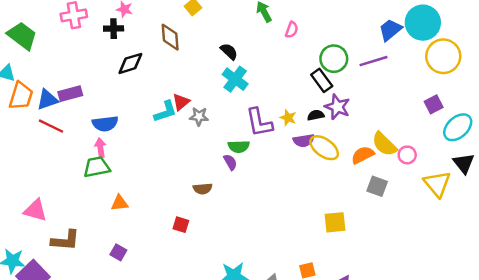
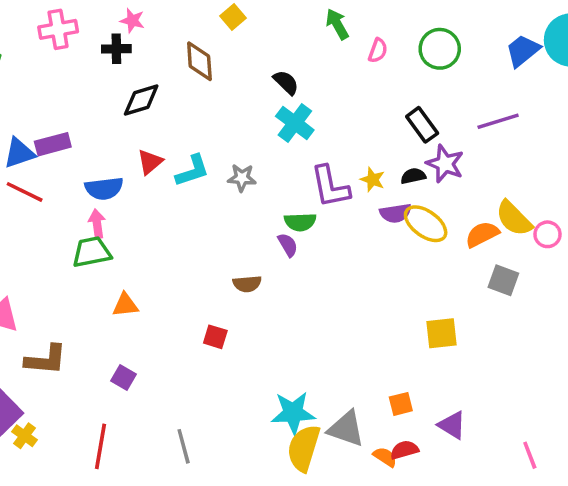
green circle: (334, 59) -> (440, 49), moved
purple line: (373, 61) -> (498, 121), moved
red triangle: (181, 102) -> (150, 162), moved

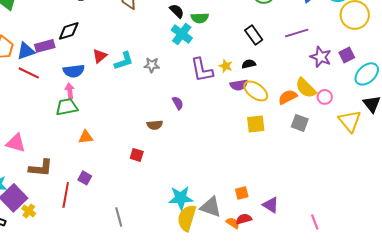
black diamond: (141, 100) -> (69, 31), moved
purple star: (445, 164) -> (321, 57), moved
green semicircle: (300, 222) -> (200, 18), moved
yellow square: (441, 333) -> (256, 124), moved
red line: (101, 446) -> (66, 195), moved

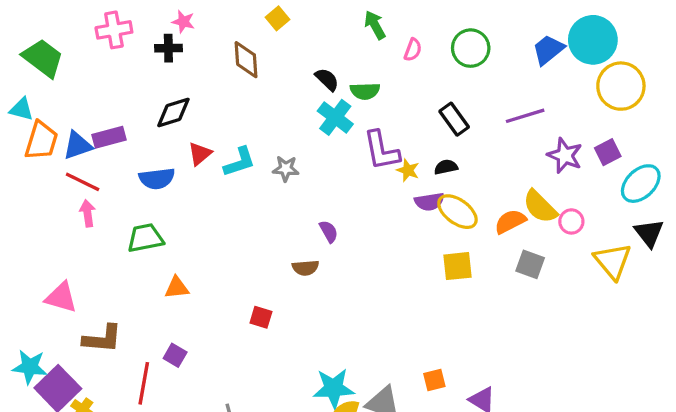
black diamond: (69, 31) -> (173, 112), moved
purple L-shape: (202, 70) -> (381, 150), moved
pink arrow: (70, 91) -> (88, 213), moved
brown semicircle: (155, 125) -> (306, 268), moved

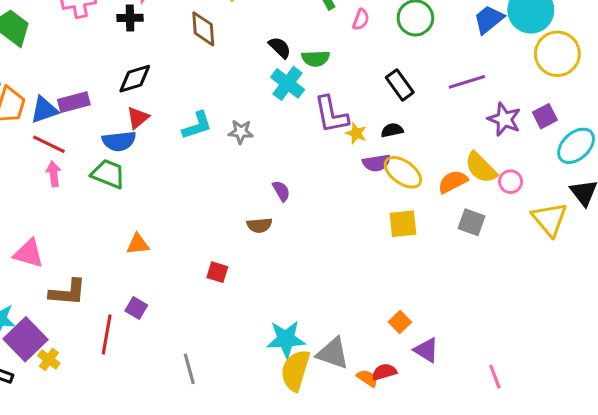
red triangle: (200, 154) -> (138, 118), moved
green trapezoid: (145, 238) -> (108, 174), moved, turned 33
orange square: (434, 380) -> (400, 322), moved, turned -30

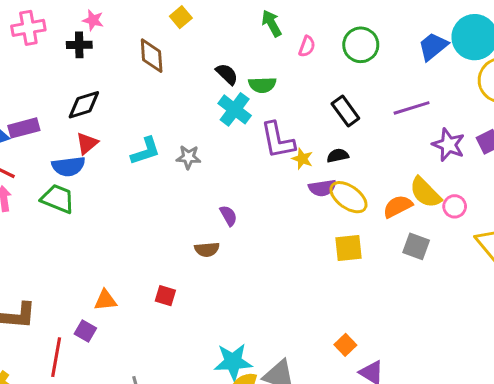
orange triangle: (138, 244) -> (105, 300), moved

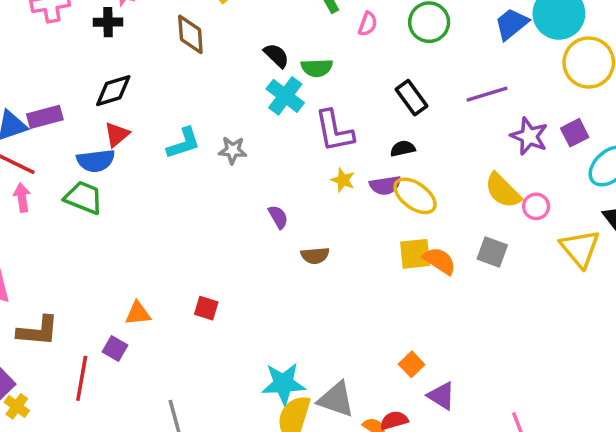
yellow star: (302, 159) -> (343, 180), moved
orange semicircle: (398, 206) -> (440, 261), moved, turned 60
brown semicircle: (207, 249) -> (315, 256), moved

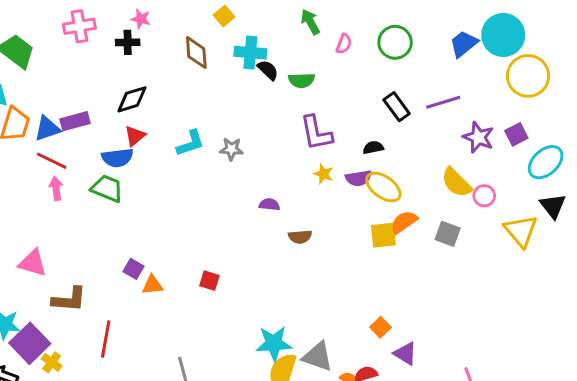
cyan cross: (285, 96) -> (250, 53), moved, turned -32
black rectangle: (412, 98) -> (397, 107), moved
purple semicircle: (278, 217) -> (269, 205), turned -54
orange semicircle: (440, 261) -> (404, 222), moved, turned -68
purple square: (115, 348) -> (133, 269), moved

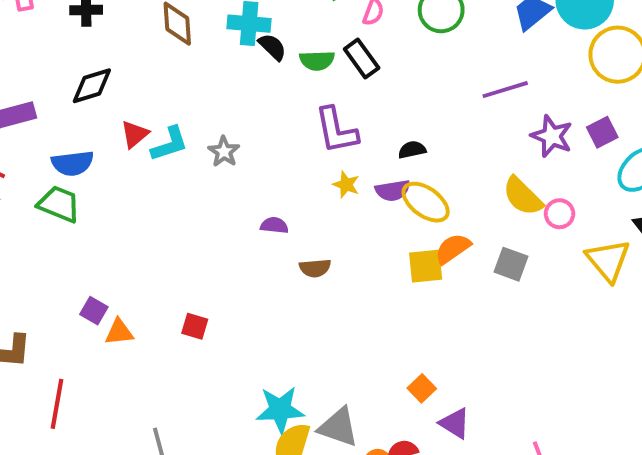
black rectangle: (397, 107) -> (362, 59), moved
red triangle: (135, 136) -> (135, 134), moved
gray star: (231, 149) -> (224, 152), turned 30

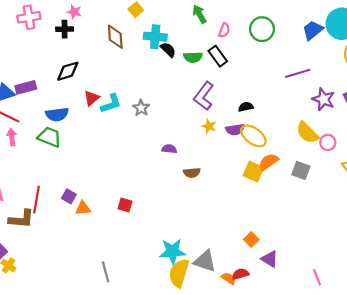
purple L-shape: (336, 130) -> (204, 96), turned 48
yellow square: (426, 266) -> (253, 172), turned 30
red line: (57, 404) -> (37, 200), moved

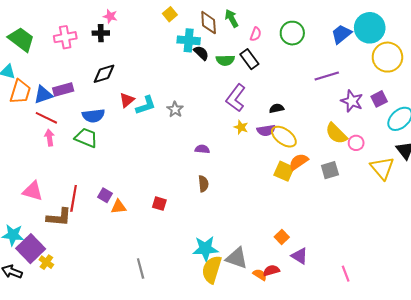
pink cross: (29, 17) -> (65, 37), moved
brown diamond: (115, 37) -> (209, 23), moved
gray square: (301, 170) -> (330, 170), turned -36
brown semicircle: (192, 173) -> (203, 184), moved, turned -91

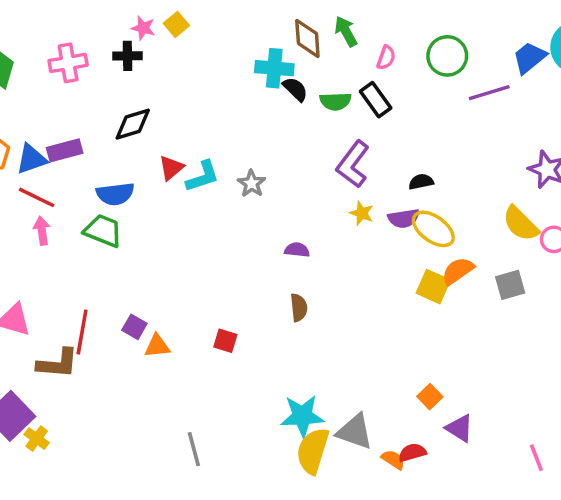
yellow square: (170, 14) -> (176, 24), moved
purple line: (327, 76) -> (489, 93), moved

